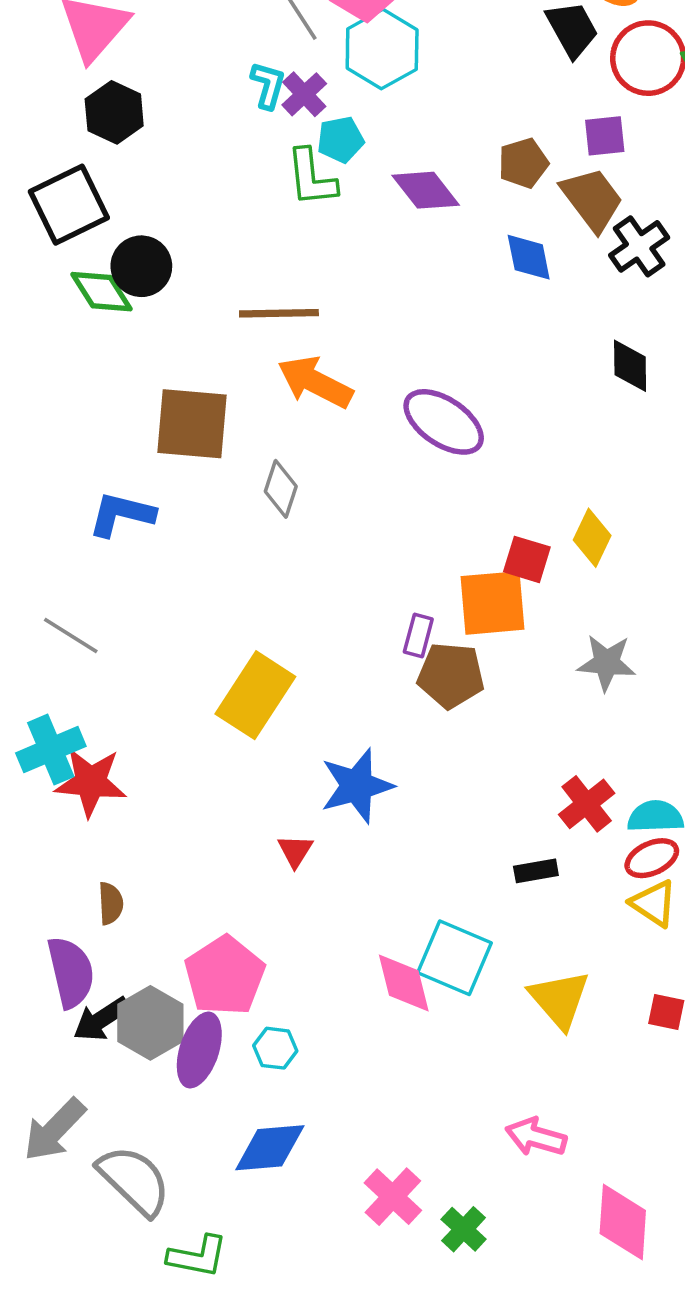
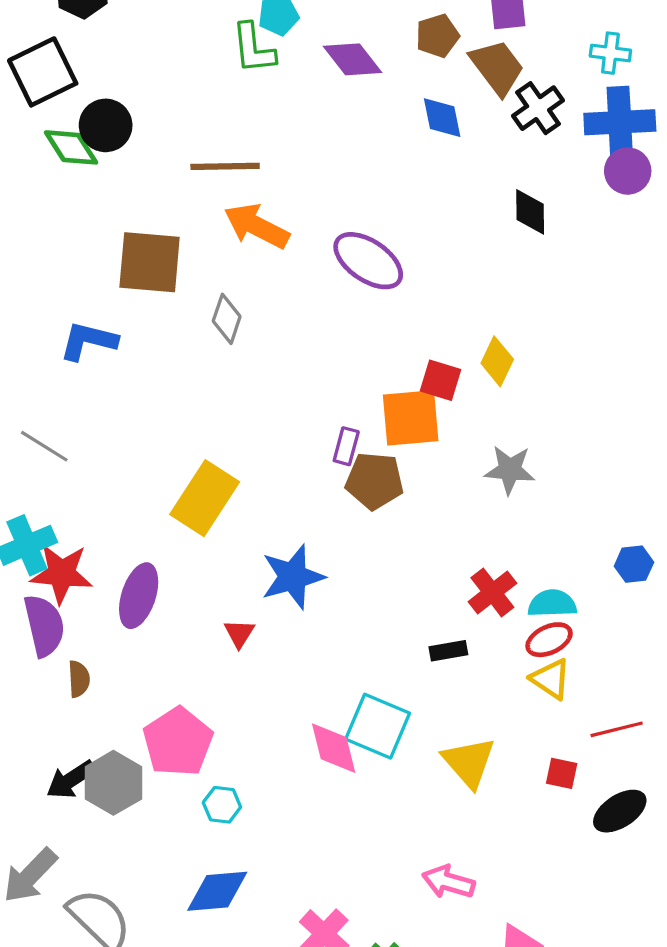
purple semicircle: (71, 972) -> (44, 626), moved
purple ellipse: (199, 1050) -> (139, 596), moved

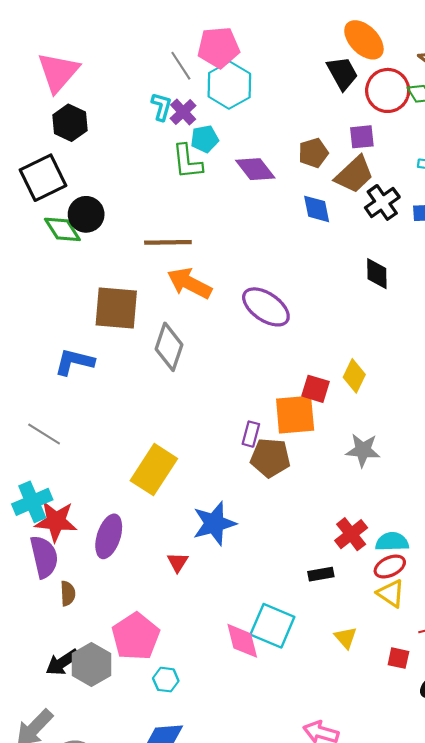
brown trapezoid: (497, 67) -> (354, 174), turned 84
gray diamond: (227, 319) -> (169, 347), size x1.4
yellow triangle: (469, 762) -> (346, 638), moved, size x0.6

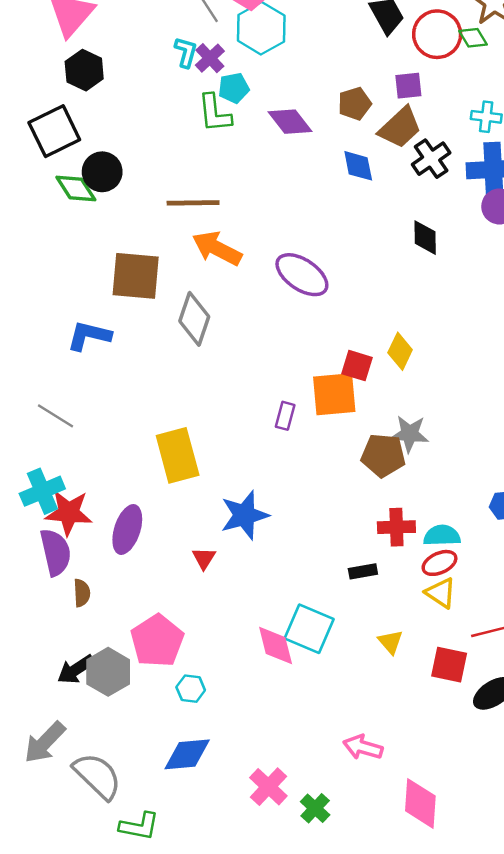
brown pentagon: (270, 458) -> (383, 455), moved
yellow rectangle: (154, 470) -> (178, 455), turned -48
red cross: (351, 534) -> (396, 527), turned 36
red square: (398, 658) -> (449, 665), size x1.5

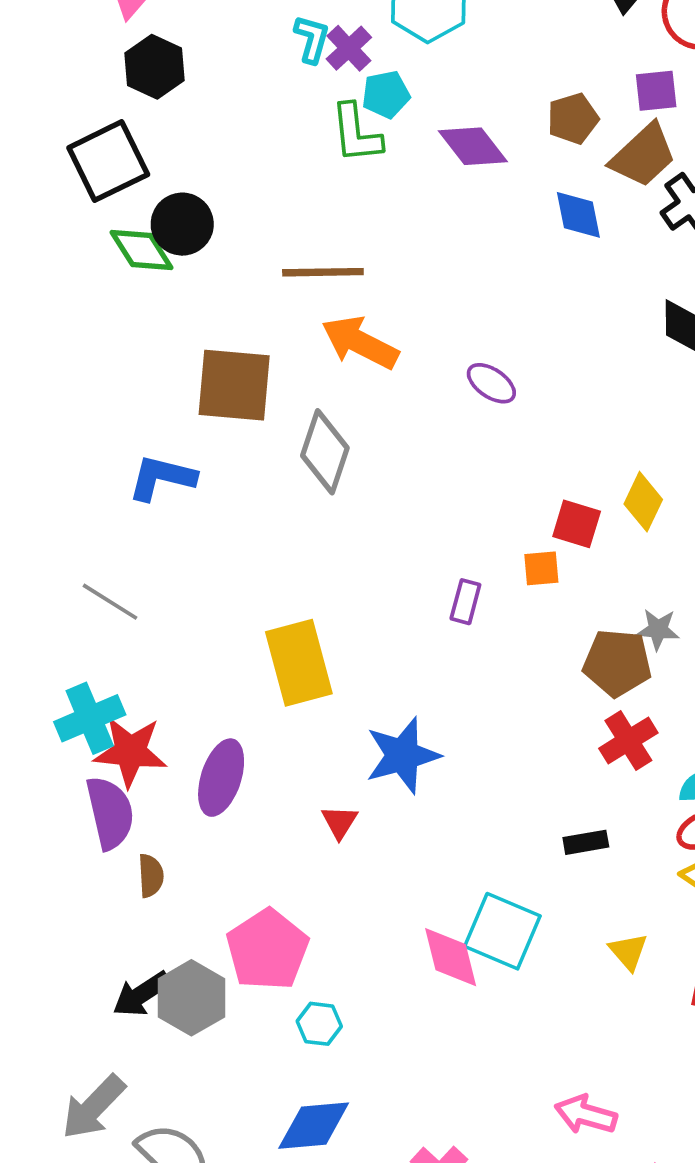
purple ellipse: (302, 275) -> (491, 383), size x0.6
orange square: (334, 394) -> (541, 568), size x0.5
gray star: (410, 434) -> (658, 629), size x0.7
red cross: (396, 527) -> (628, 741), moved, turned -30

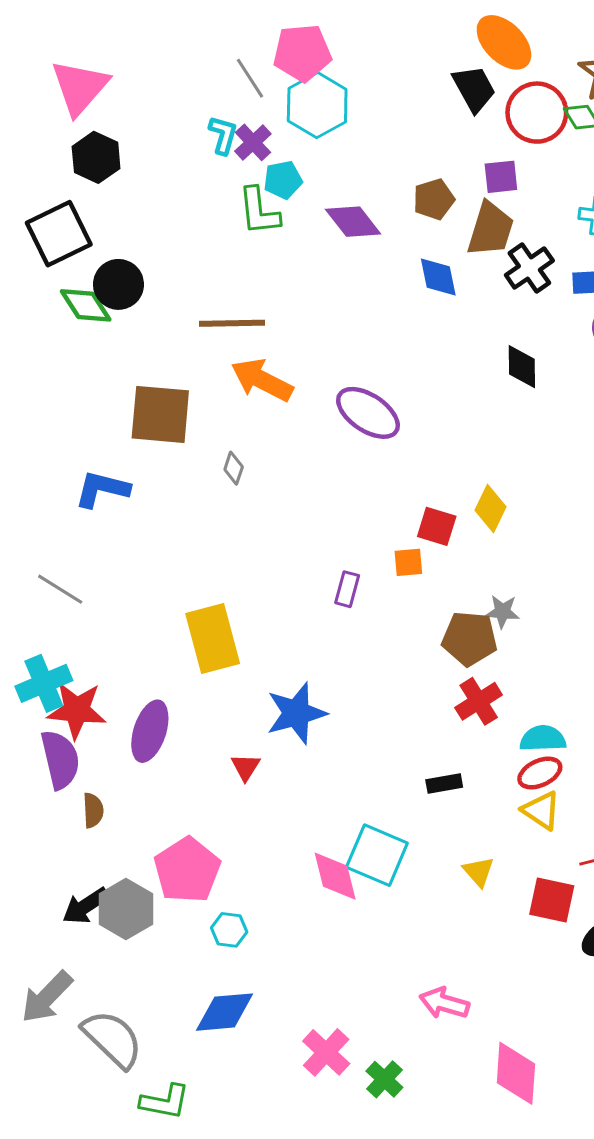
brown trapezoid: (643, 156) -> (491, 229), turned -30
purple ellipse: (491, 383) -> (368, 413), size x1.6
gray diamond: (325, 452) -> (234, 468), size x0.5

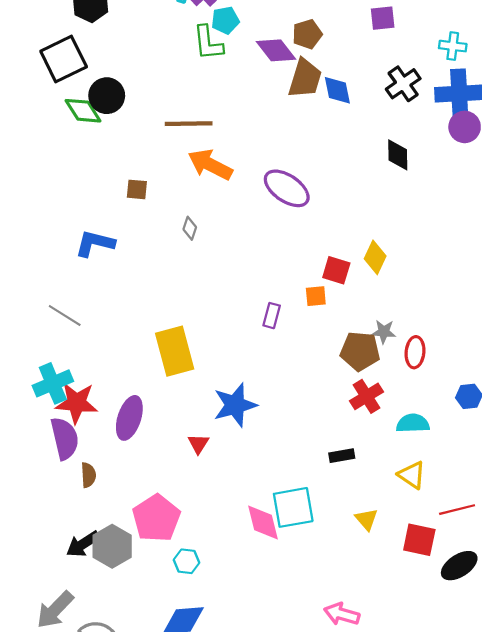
brown pentagon: (434, 199) -> (307, 34), moved
brown trapezoid: (491, 229) -> (305, 78), moved
brown square: (160, 414) -> (137, 189), size x0.5
red ellipse: (540, 773) -> (415, 352), moved, turned -60
cyan square: (377, 855) -> (293, 507), turned -33

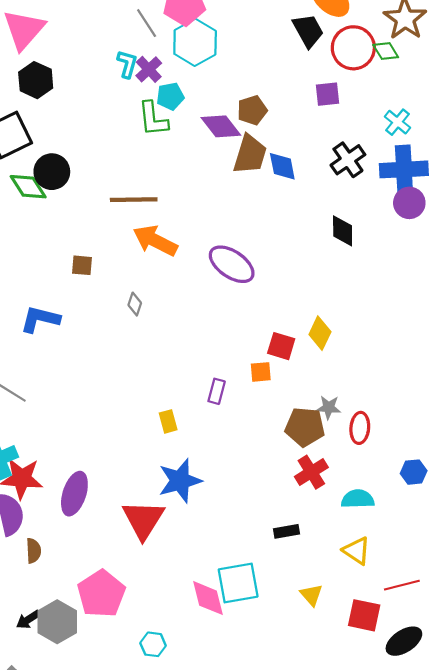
cyan cross: (453, 46) -> (397, 122), turned 32
yellow rectangle: (175, 351) -> (168, 421), moved, size x0.5
red triangle: (198, 444) -> (143, 519), size x2.0
black arrow: (83, 544) -> (28, 620), size x0.7
cyan hexagon: (186, 561) -> (153, 644), moved

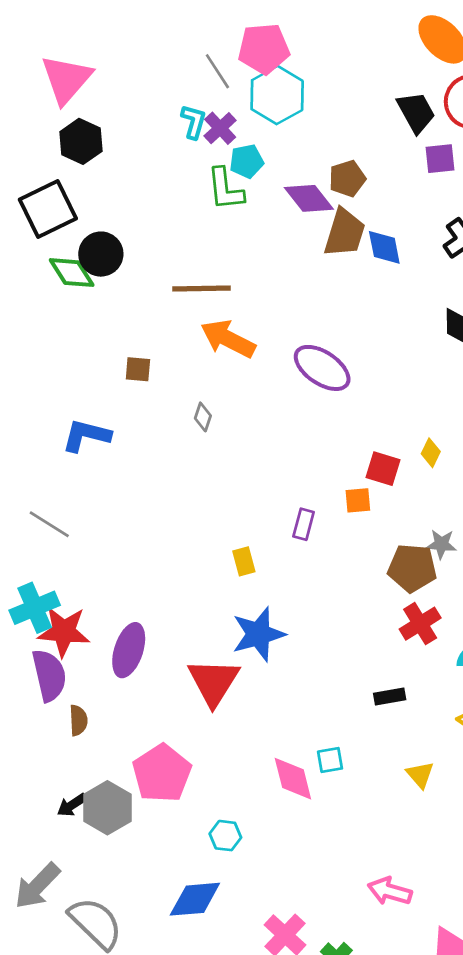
black trapezoid: (308, 31) -> (416, 112), moved
yellow diamond: (320, 333) -> (431, 453), size x0.7
cyan square: (238, 583) -> (330, 760), size x0.5

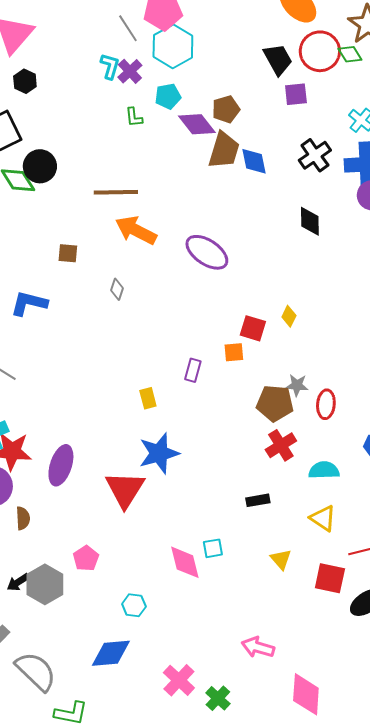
black hexagon: (81, 141) -> (25, 81), size x0.7
cyan pentagon: (247, 161) -> (168, 96), moved
green L-shape: (225, 189) -> (134, 117), size x0.6
pink pentagon: (162, 773) -> (86, 558), size x0.6

